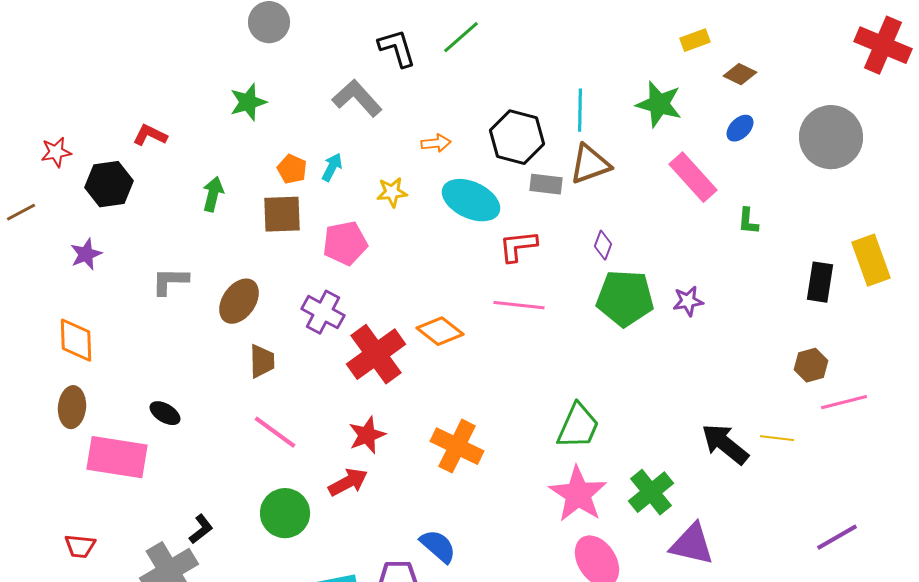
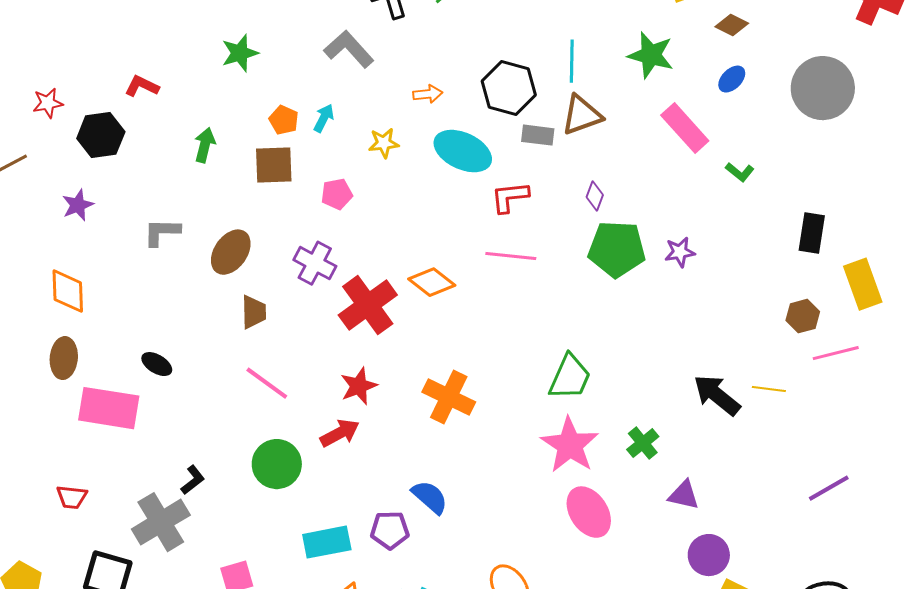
green L-shape: (748, 221) -> (740, 172), turned -56
pink pentagon: (345, 243) -> (337, 194), size x0.7
yellow rectangle: (871, 260) -> (863, 284), moved
green cross: (651, 492) -> (643, 443), size x0.7
purple triangle: (692, 544) -> (684, 495), size x0.7

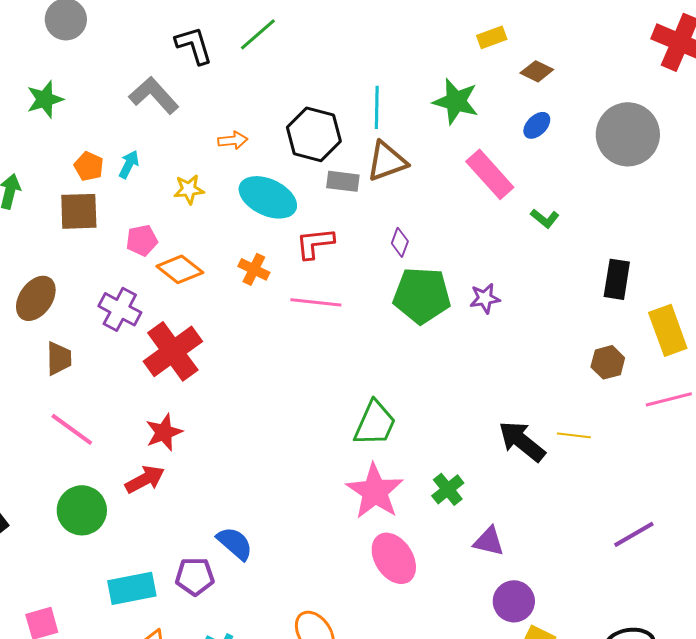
orange diamond: (432, 282) -> (180, 269), moved
pink line: (836, 353) -> (669, 399), moved
orange cross: (449, 397) -> (254, 269), moved, size x0.6

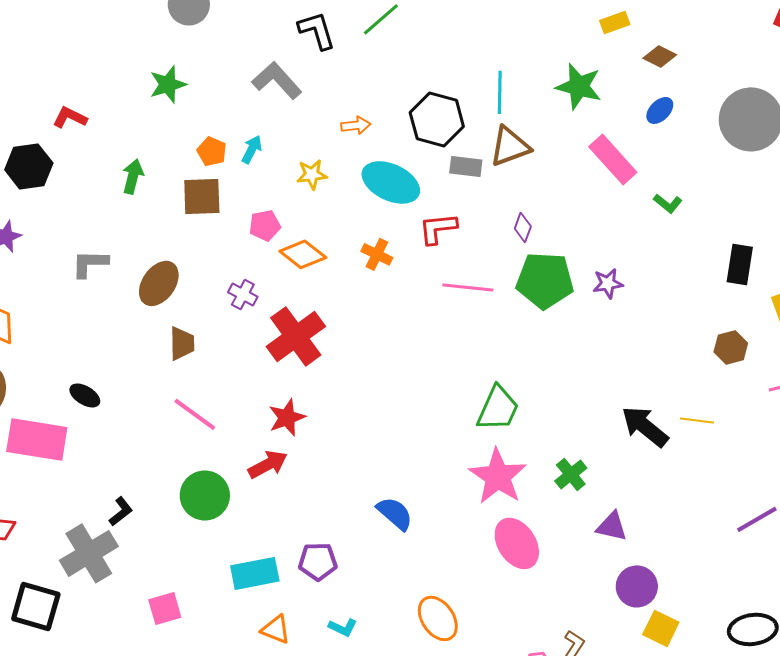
pink line: (316, 302) -> (468, 287), moved
purple cross: (120, 309) -> (243, 294), size x0.7
blue semicircle: (235, 543) -> (395, 513), moved

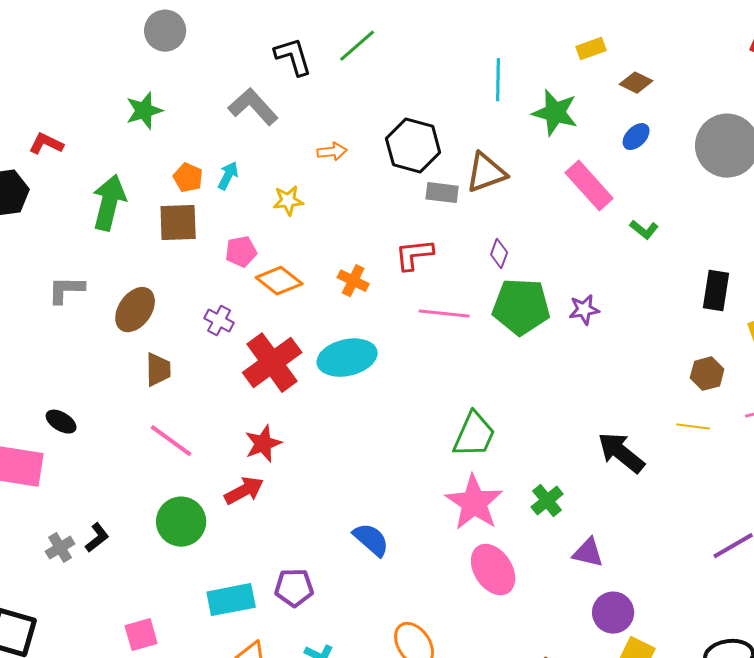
cyan line: (500, 92) -> (498, 80), moved
green arrow: (133, 176) -> (109, 203), size x1.6
cyan ellipse: (391, 182) -> (347, 358), moved, turned -38
yellow line: (697, 420) -> (693, 427), moved
gray cross: (89, 553) -> (60, 548), moved, size x0.5

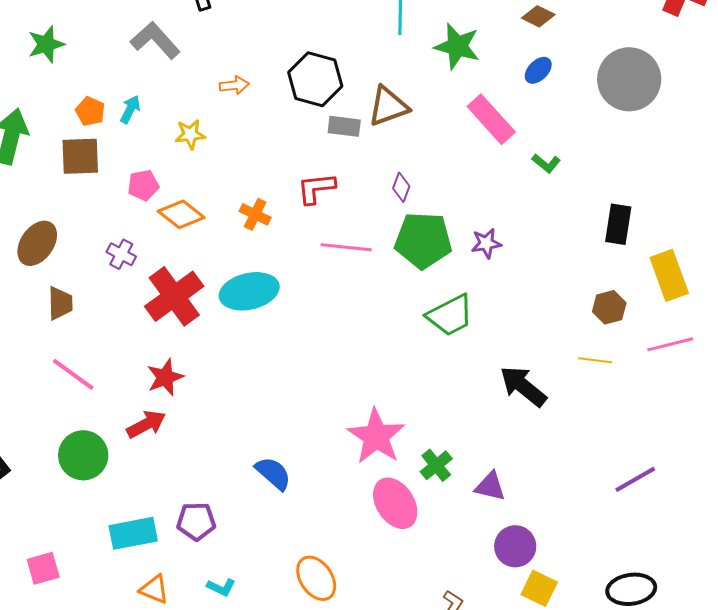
green trapezoid: (474, 435) -> (450, 315), moved, turned 39
green cross: (547, 501) -> (436, 465), moved

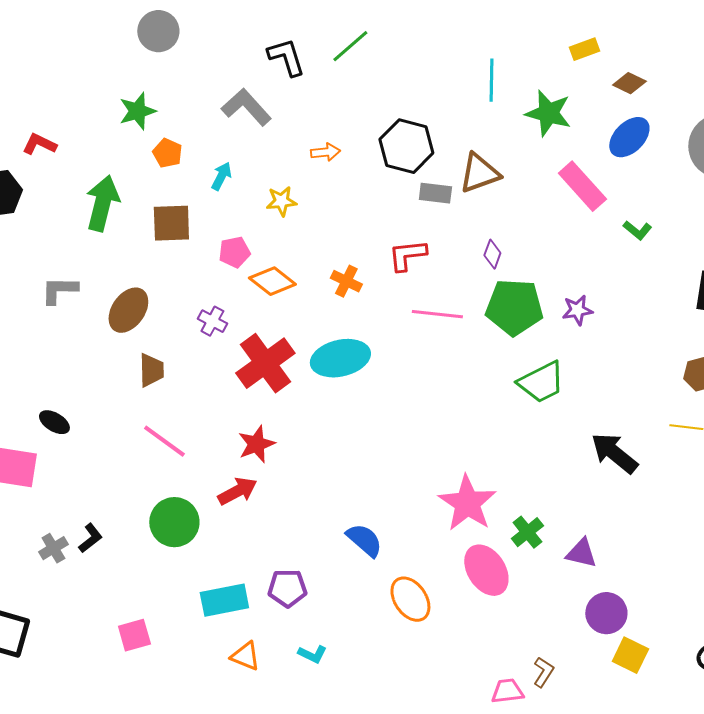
blue ellipse: (538, 70) -> (629, 137), size x1.5
orange pentagon: (90, 111) -> (167, 153), moved
orange ellipse: (316, 578) -> (410, 599), moved

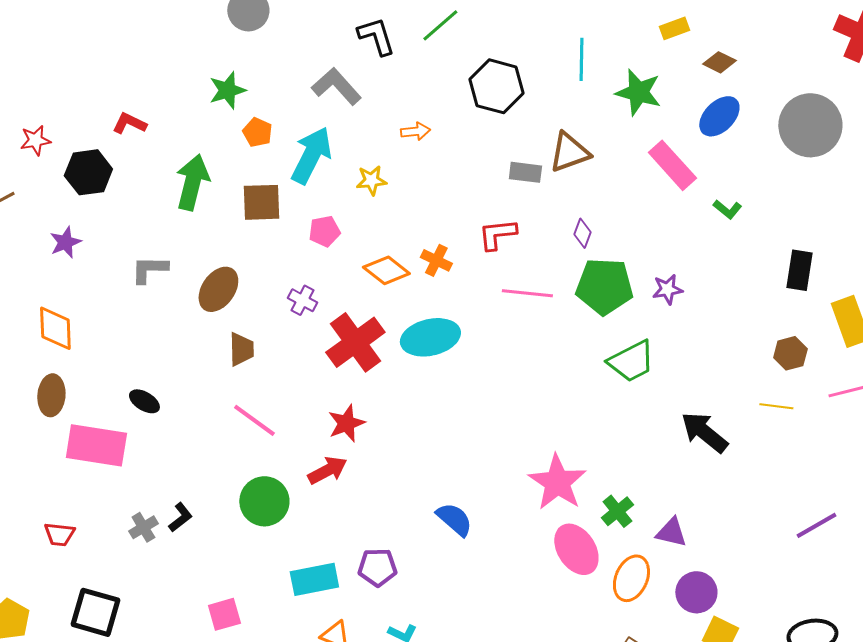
black hexagon: (406, 146) -> (496, 86), moved
cyan arrow: (221, 176) -> (311, 155), size x2.0
orange diamond: (272, 281) -> (386, 270), moved
orange ellipse: (410, 599) -> (631, 578), moved, turned 57

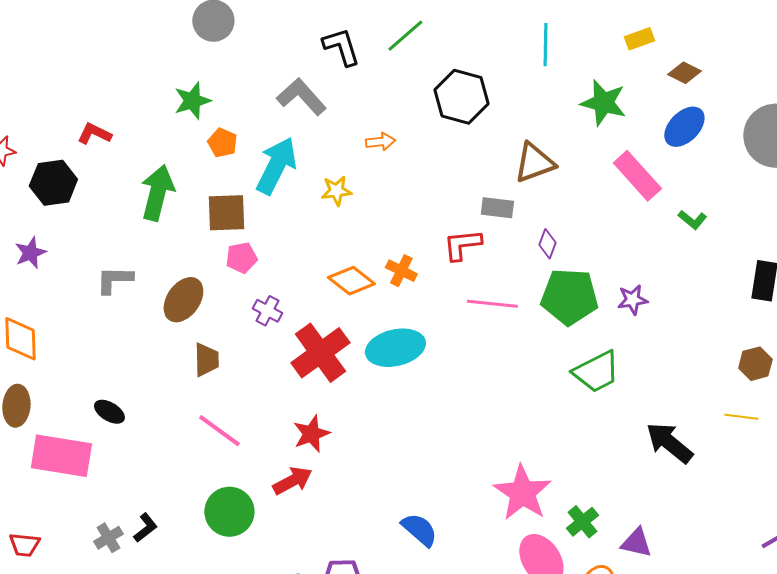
cyan line: (581, 59) -> (545, 45), moved
gray rectangle: (525, 172) -> (497, 208), moved
pink pentagon: (324, 231) -> (241, 258), moved

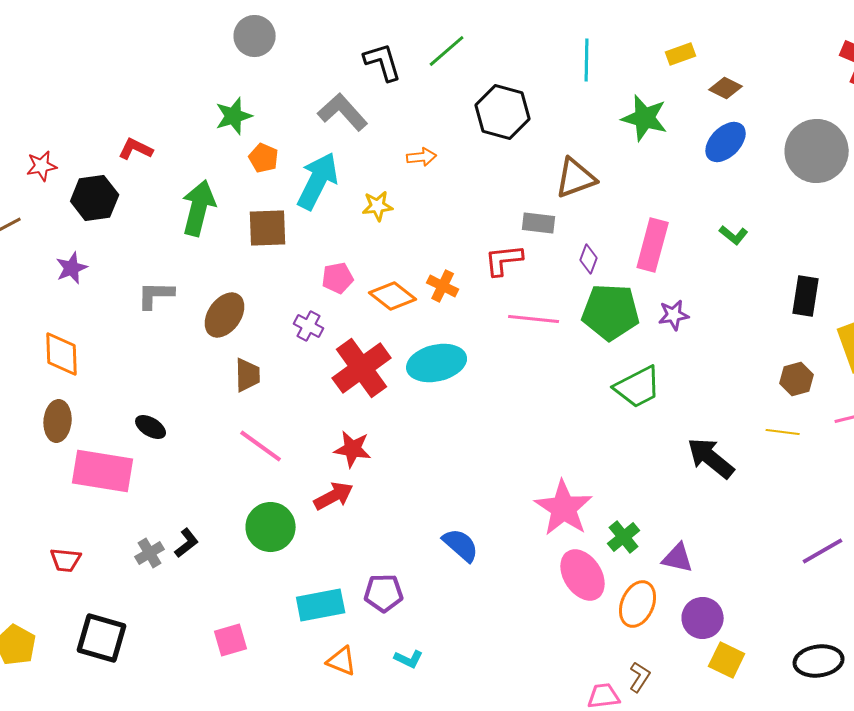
pink rectangle: (637, 176) -> (653, 245), moved, turned 57
pink pentagon: (241, 258) -> (338, 278), moved
red star: (311, 434) -> (353, 449), turned 30

